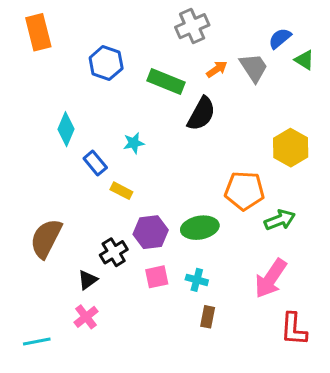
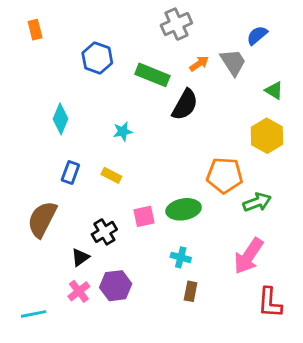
orange rectangle: (38, 32) -> (35, 30), size x0.6
green triangle: (304, 60) -> (274, 91), moved
blue rectangle: (95, 163) -> (70, 173), moved, turned 60
purple hexagon: (151, 232) -> (116, 286), moved
pink square: (157, 277) -> (144, 216), moved

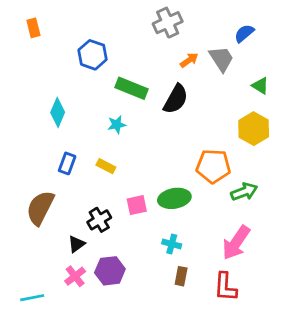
green rectangle: (152, 75) -> (131, 88), moved
red L-shape: (270, 303) -> (225, 287), moved

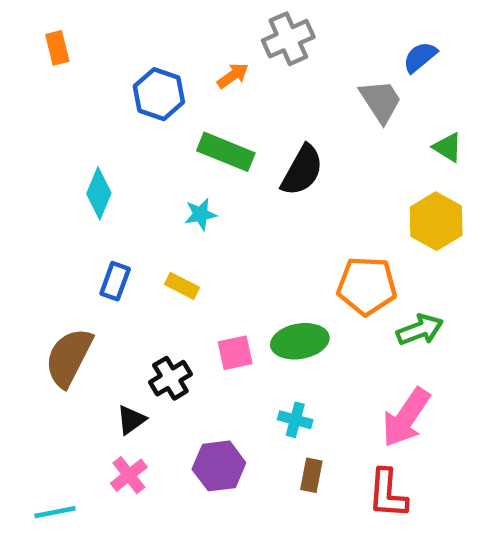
orange arrow: (189, 60) -> (233, 76), moved
purple hexagon: (110, 271) -> (219, 466), moved

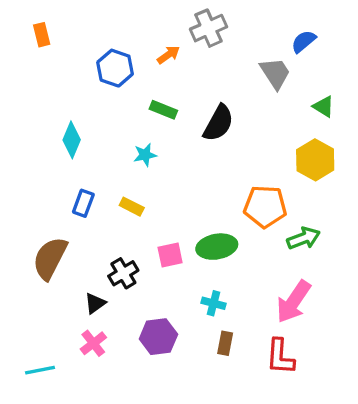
green rectangle: (226, 152) -> (163, 110), size x0.7

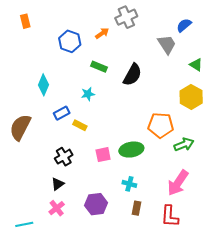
blue rectangle: (83, 203) -> (62, 113), moved, turned 42
brown semicircle: (50, 258) -> (20, 127), moved
black cross: (123, 273) -> (64, 157), moved

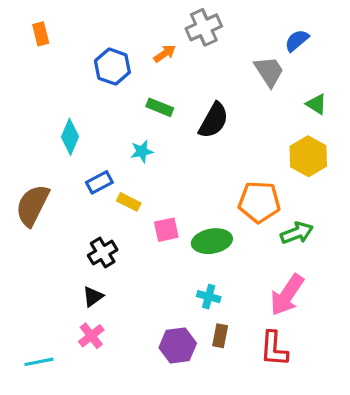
pink square: (103, 155) -> (166, 230), moved
purple hexagon: (96, 204) -> (178, 346), moved

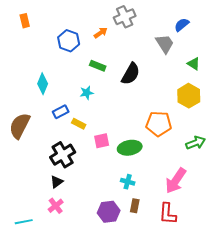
green arrow: (297, 233) -> (196, 143), moved
black cross: (103, 253) -> (63, 155), size x1.4

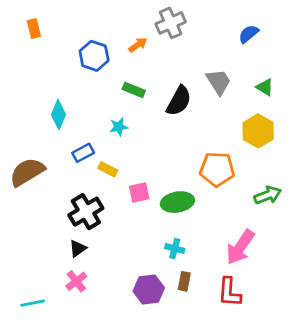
gray trapezoid: (165, 44) -> (218, 82), moved
brown semicircle: (20, 126) -> (27, 172), turned 32

